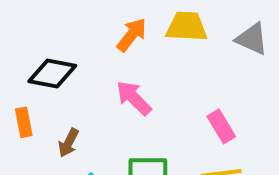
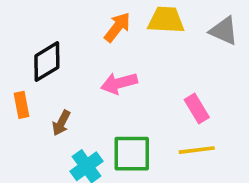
black diamond: (52, 73) -> (47, 62), turned -42
pink arrow: (134, 98) -> (119, 83), turned -60

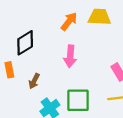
pink arrow: (119, 83) -> (70, 56), turned -70

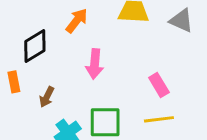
orange arrow: (69, 21) -> (77, 21), moved

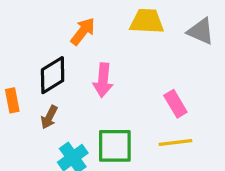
black diamond: (35, 46) -> (53, 75), moved

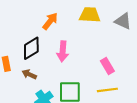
brown arrow: (49, 117) -> (29, 74), turned 88

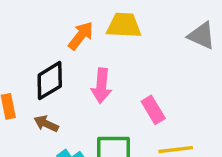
yellow trapezoid: (90, 15) -> (124, 25), moved
pink rectangle: (107, 66) -> (153, 110), moved

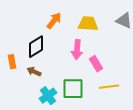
yellow trapezoid: (124, 25) -> (88, 24), moved
pink arrow: (101, 86) -> (77, 50), moved

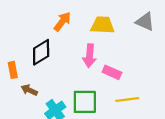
pink rectangle: (96, 64) -> (112, 72), turned -35
brown arrow: (34, 72) -> (29, 90), moved

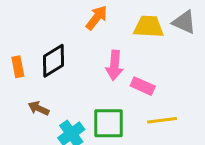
orange arrow: (62, 22) -> (97, 18), moved
yellow trapezoid: (103, 25) -> (149, 27), moved
orange rectangle: (13, 70) -> (18, 67), moved

